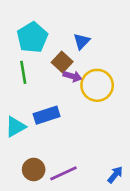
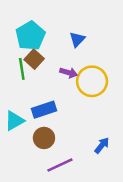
brown square: (62, 62) -> (34, 59), moved
brown circle: (34, 170) -> (44, 138), moved
blue arrow: (115, 175) -> (102, 145), moved

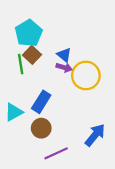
blue triangle: (77, 39) -> (64, 55), moved, turned -35
blue rectangle: (44, 110) -> (41, 102), turned -40
blue arrow: (102, 145) -> (95, 135), size x1.5

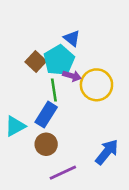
cyan pentagon: (29, 33) -> (59, 60), moved
blue triangle: (64, 55) -> (72, 38), moved
green line: (21, 64) -> (54, 90), moved

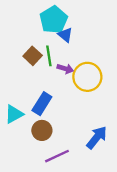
cyan pentagon: (59, 60) -> (54, 20), moved
green line: (54, 90) -> (49, 56), moved

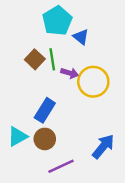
blue triangle: (65, 35) -> (81, 37), moved
cyan triangle: (14, 114) -> (17, 136), moved

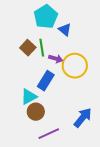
blue rectangle: (45, 110) -> (46, 81), moved
cyan triangle: (17, 136) -> (29, 97), moved

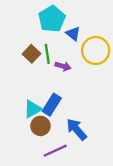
yellow circle: (75, 66) -> (96, 50), moved
blue rectangle: (46, 81) -> (52, 105), moved
blue arrow: (83, 118) -> (77, 129), moved, turned -80

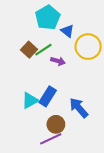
green line: (47, 54) -> (43, 50), turned 66
brown circle: (40, 126) -> (56, 124), moved
blue arrow: (77, 129) -> (79, 108), moved

